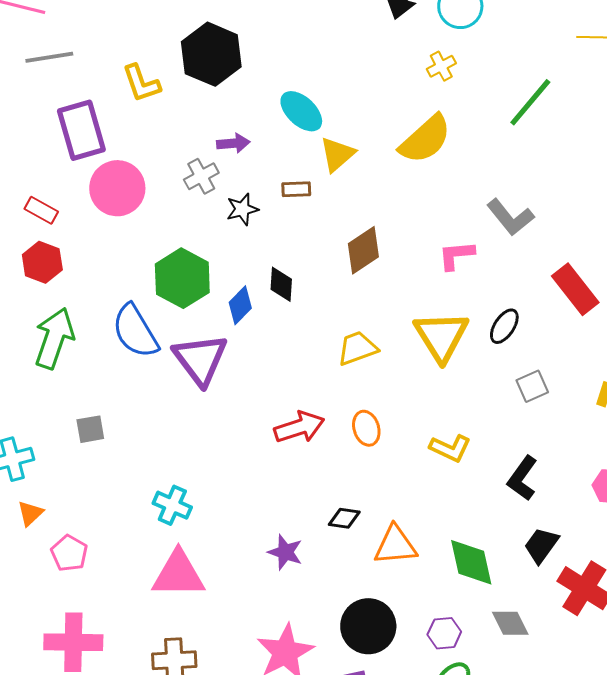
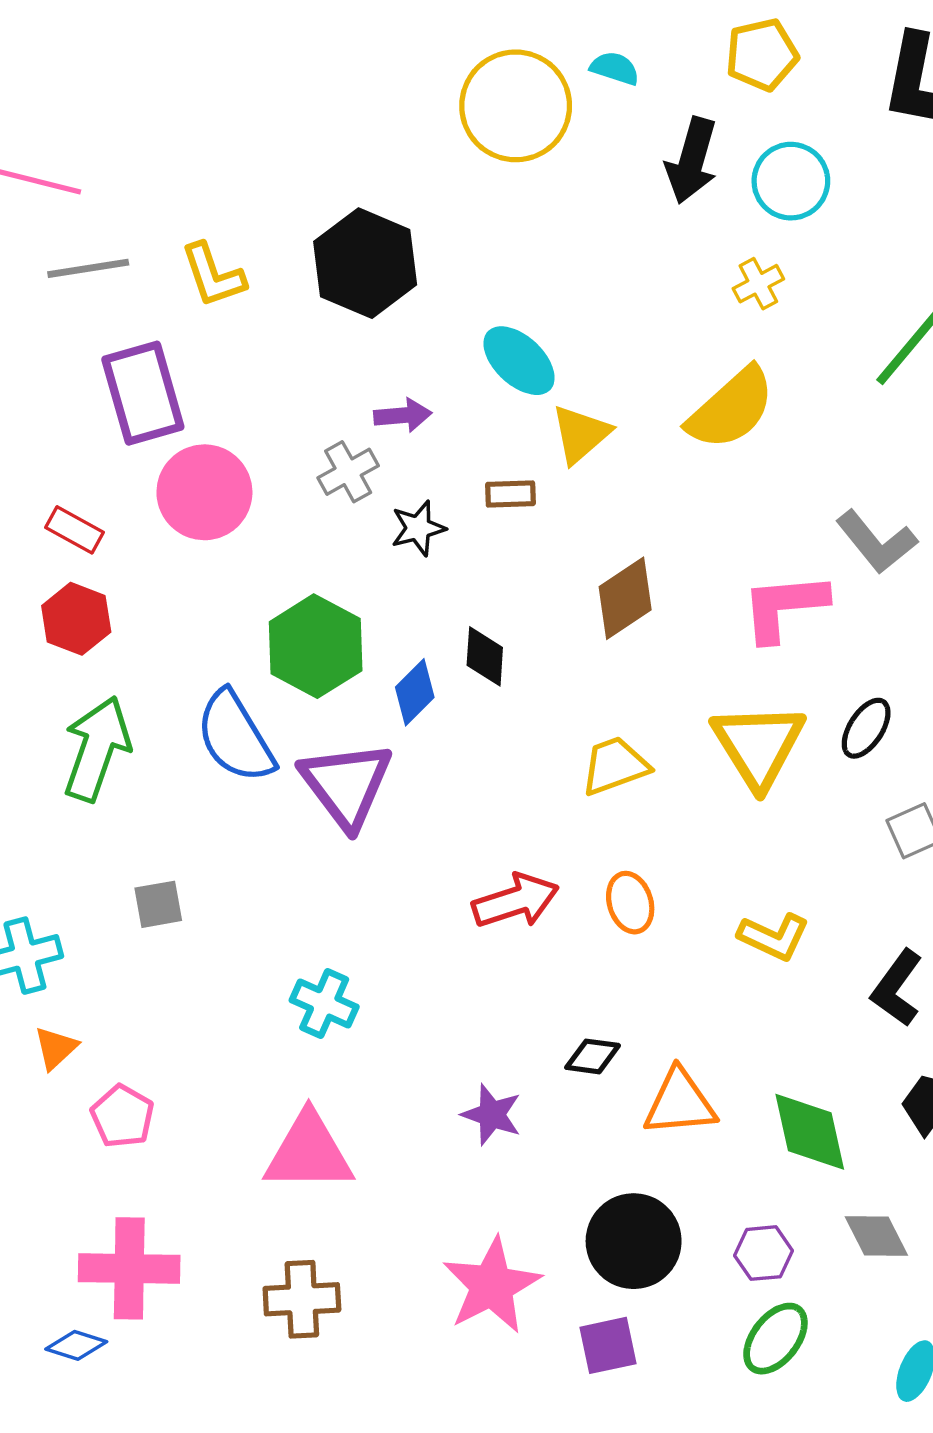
yellow L-shape: (141, 83) -> (213, 275), moved
pink L-shape: (456, 255) -> (784, 607), size x1.4
cyan cross: (172, 505) -> (324, 1003), moved

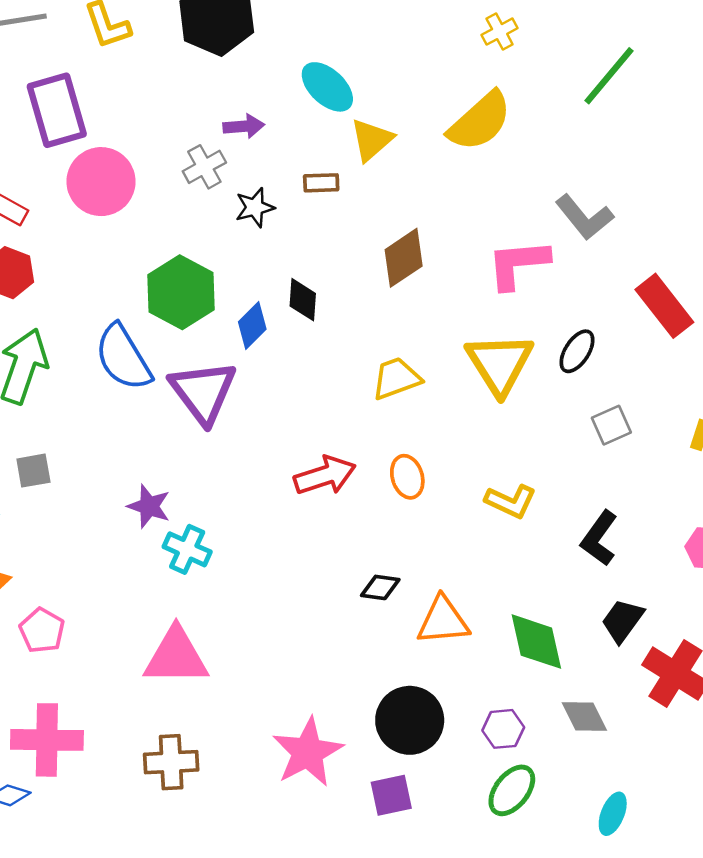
gray square: (158, 904) -> (33, 471), moved
purple star: (492, 1115) -> (149, 506), moved

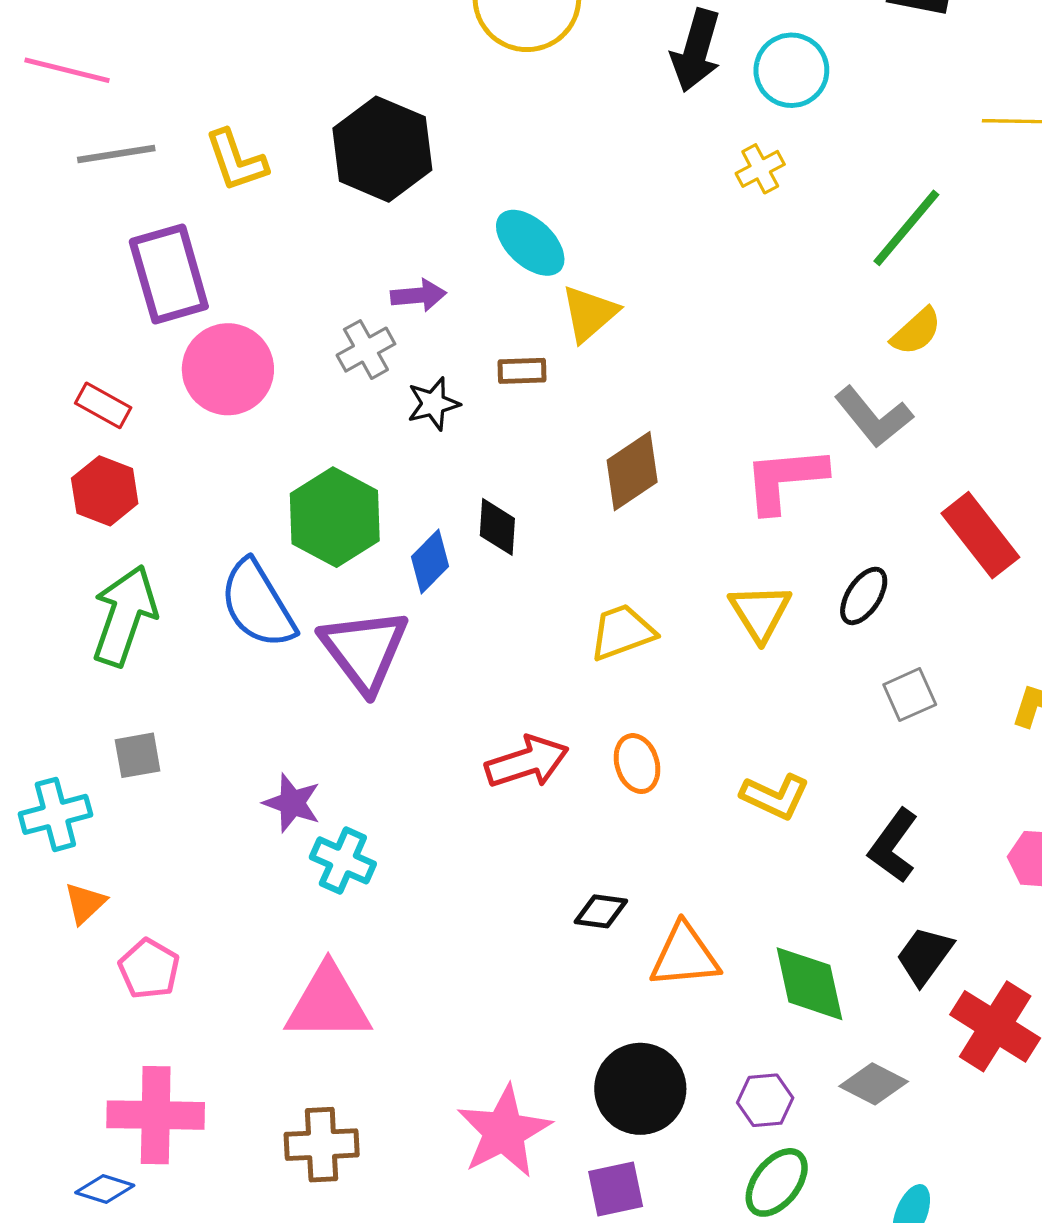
yellow semicircle: (480, 121) -> (916, 331), moved, size x0.6
yellow triangle: (500, 364) -> (760, 612), size x0.7
gray diamond: (584, 717) -> (874, 1084), turned -36

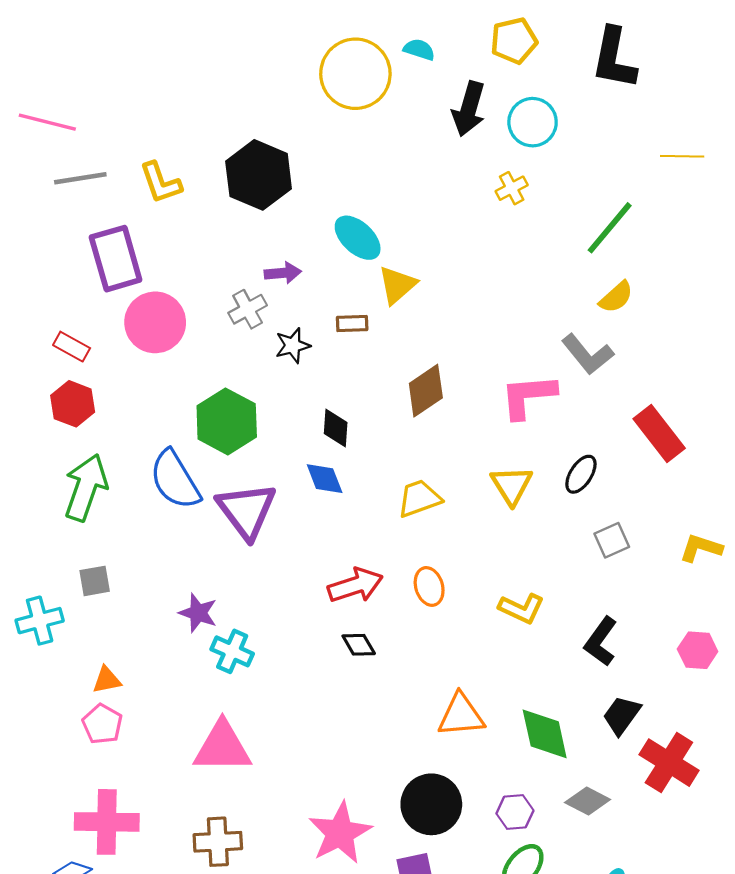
blue diamond: (430, 561) -> (325, 479), moved, turned -66
orange triangle: (85, 903) -> (107, 680), moved, turned 32
black diamond: (601, 911) -> (359, 645), moved, turned 52

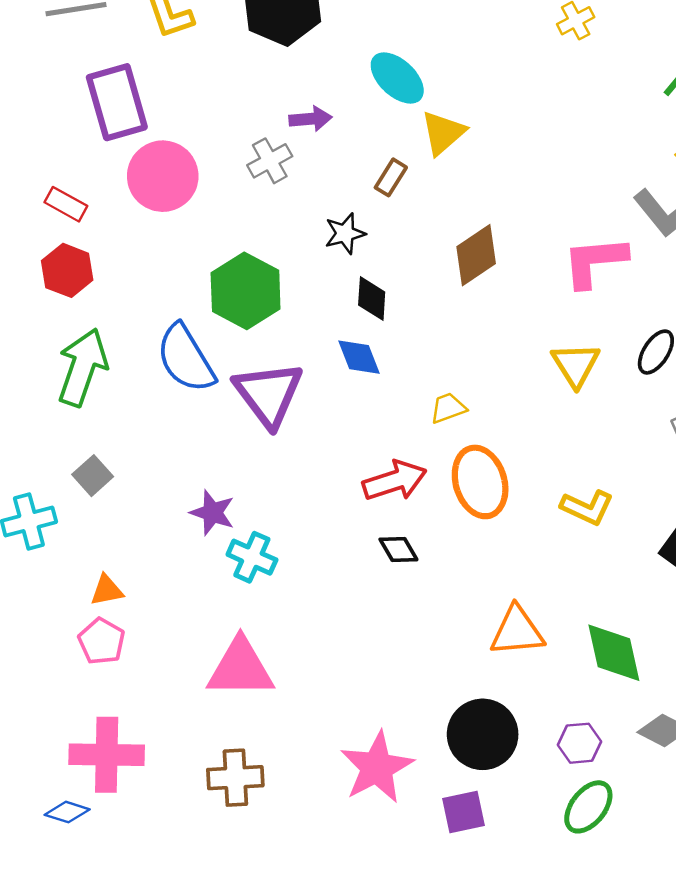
brown rectangle: (352, 323) -> (391, 177), turned -56
black star: (293, 345) -> (345, 233), moved
yellow trapezoid: (419, 498) -> (448, 408), moved, size x0.7
gray square: (95, 581) -> (93, 476), turned -32
orange ellipse: (429, 586) -> (480, 482), size x1.6

